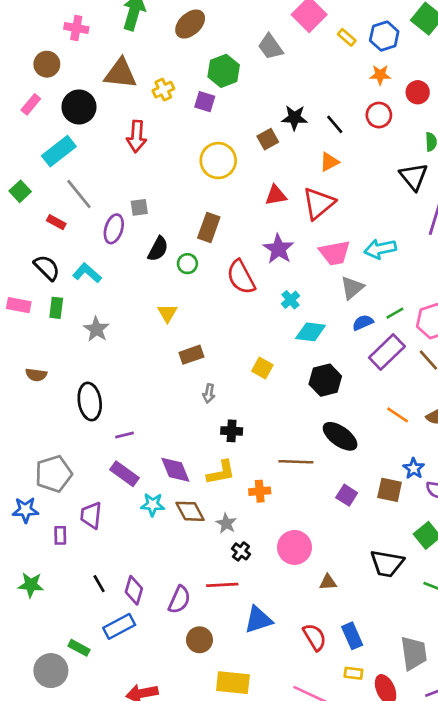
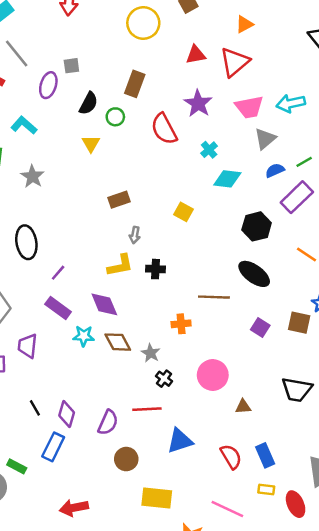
yellow triangle: (167, 313) -> (91, 144), moved
black hexagon: (325, 380) -> (257, 226), moved
purple line: (125, 435) -> (58, 273), turned -35
yellow L-shape: (221, 472) -> (120, 265), moved
blue rectangle: (119, 626) -> (53, 447), turned -36

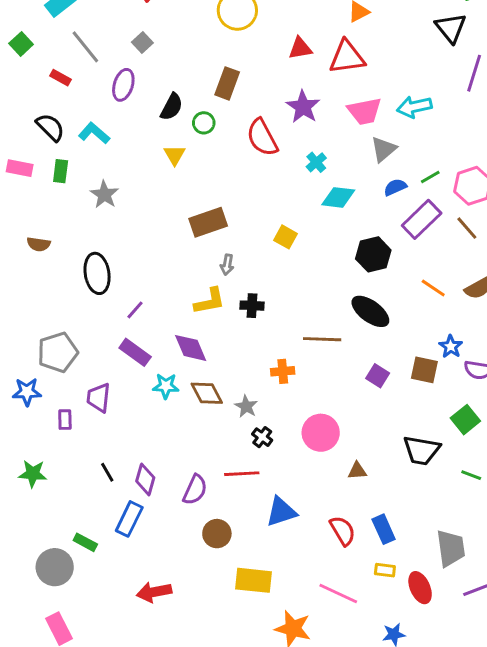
red triangle: (235, 62) -> (347, 57), turned 32
gray square: (71, 66) -> (142, 42), moved, turned -35
brown rectangle: (119, 200) -> (208, 222), size x1.4

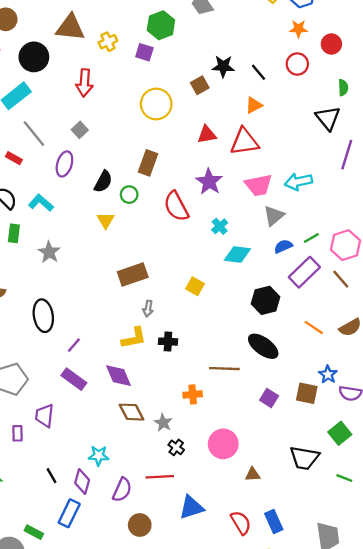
cyan star: (166, 386) -> (99, 456), moved

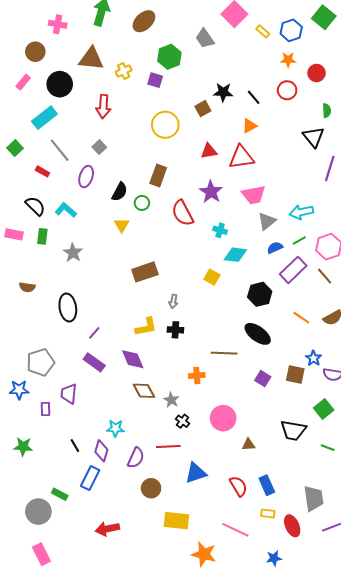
cyan arrow: (298, 182) -> (301, 212), moved
cyan cross: (220, 226) -> (220, 230), turned -32
yellow square: (195, 286) -> (212, 277), moved
gray arrow: (148, 309) -> (173, 301), moved

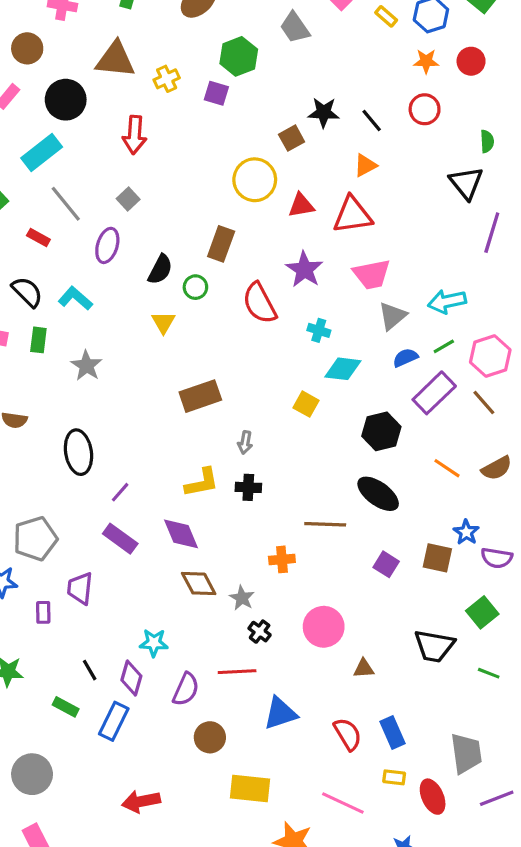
red circle: (317, 73) -> (471, 61), moved
yellow circle: (165, 125) -> (255, 180), moved
green rectangle: (60, 494) -> (66, 707), moved

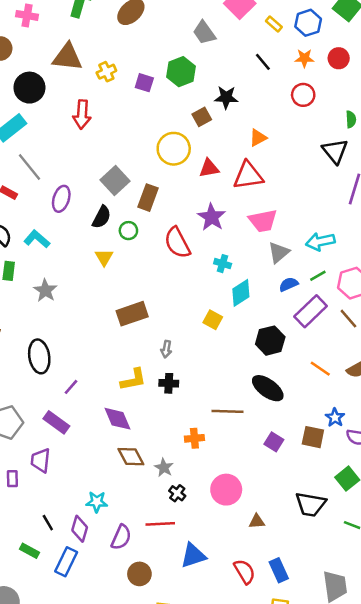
green hexagon: (239, 56) -> (181, 72), moved
black line: (372, 120) -> (263, 62), moved
gray square: (128, 199) -> (115, 180), moved, size x1.6
cyan diamond: (343, 369) -> (241, 293), turned -40
purple rectangle: (120, 539) -> (56, 422), moved

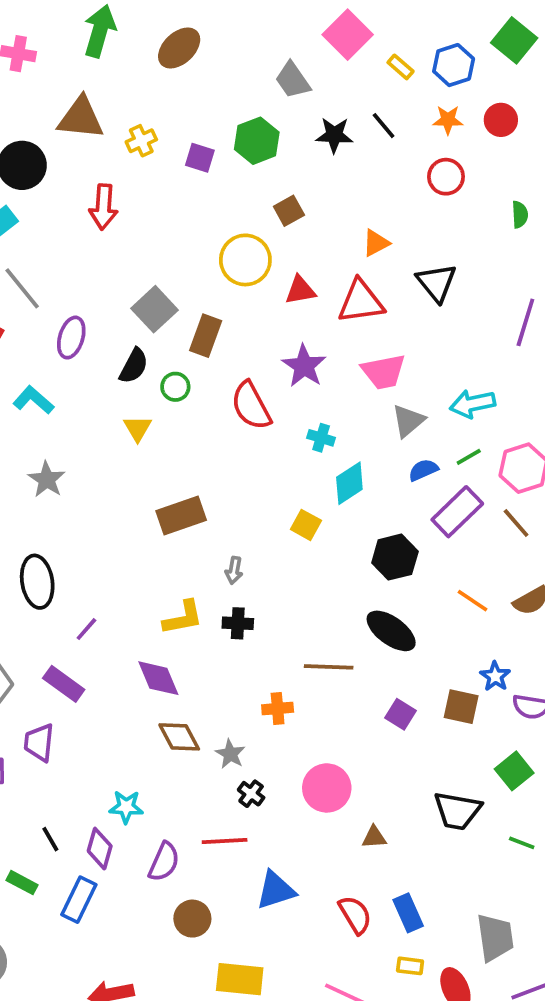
black star: (226, 97) -> (334, 135), moved
black triangle: (335, 151) -> (437, 283), moved

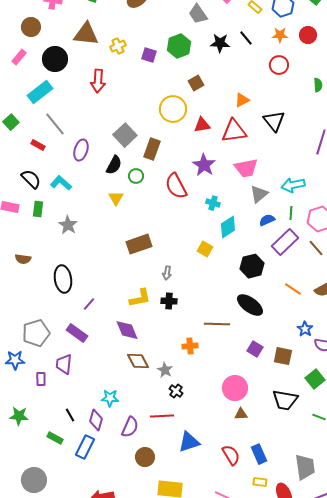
green line: (469, 457) -> (291, 213), turned -56
brown square: (461, 707) -> (283, 356), moved
pink circle: (327, 788) -> (235, 388), moved

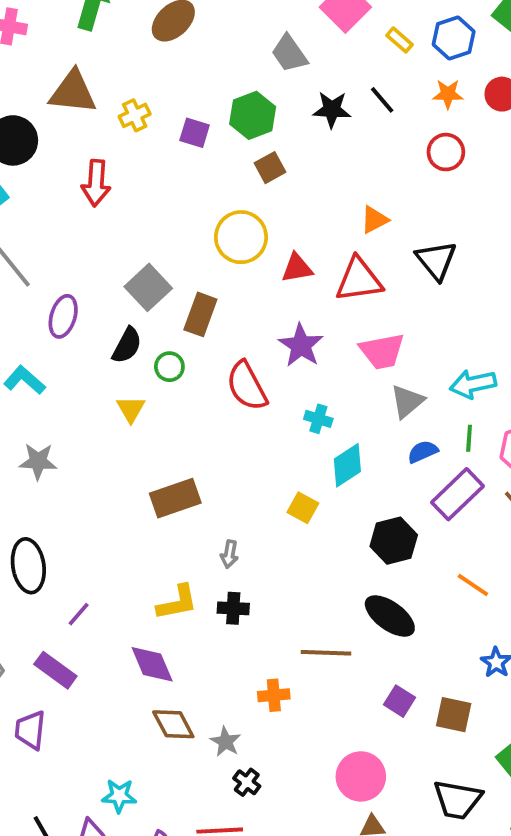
brown square: (196, 83) -> (270, 168), moved
gray star: (68, 225) -> (38, 461), turned -30

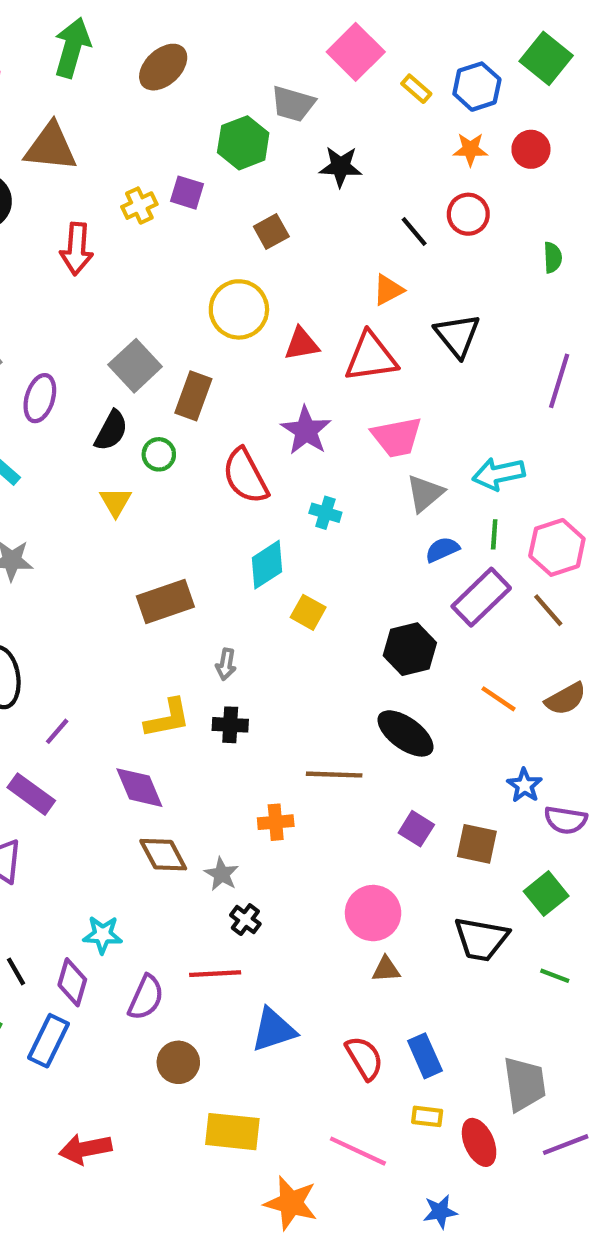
gray trapezoid: (289, 53) -> (293, 104), turned -39
black line: (382, 100) -> (414, 232), moved
yellow cross: (135, 115) -> (139, 206), moved
green hexagon: (253, 115) -> (243, 143), moved
cyan diamond: (347, 465) -> (267, 565), moved

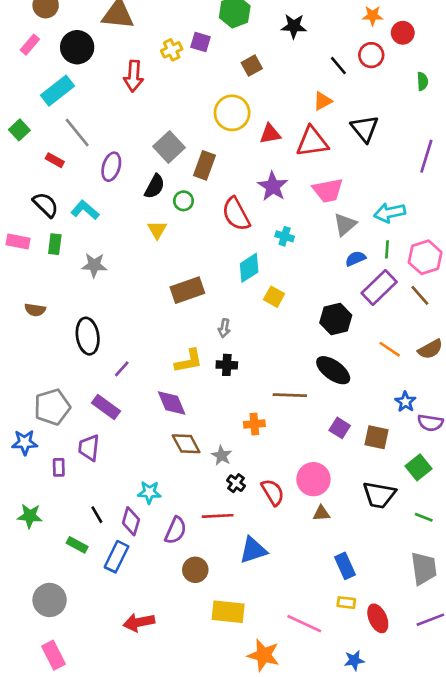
red circle: (531, 149) -> (403, 33), moved
red semicircle: (364, 1058) -> (273, 492), moved
gray trapezoid: (524, 1084) -> (424, 568), moved

